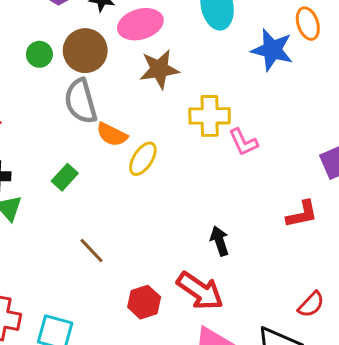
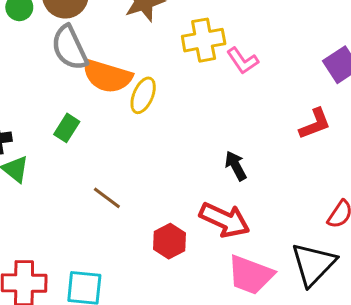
orange semicircle: (112, 134) -> (107, 76), size x1.5

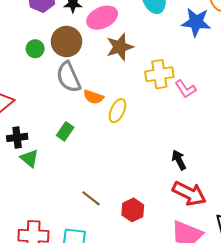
orange semicircle: (107, 76) -> (93, 97), size x0.6
brown line: (107, 198) -> (91, 198), moved
red arrow: (225, 220) -> (189, 193), moved

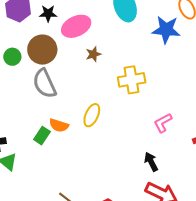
brown star: (120, 47) -> (93, 54), size x0.6
pink L-shape: (185, 89) -> (163, 123), moved, turned 95
orange semicircle: (93, 97) -> (59, 125), moved

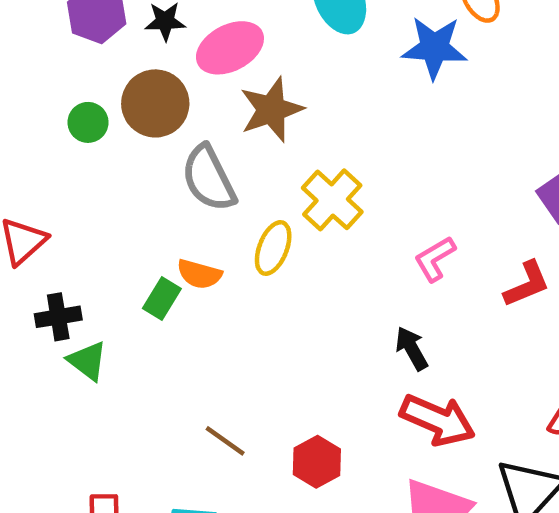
brown star: (93, 54) -> (271, 110), size x1.8
yellow cross: (132, 80) -> (332, 200), moved, turned -36
gray semicircle: (45, 84) -> (209, 178), moved

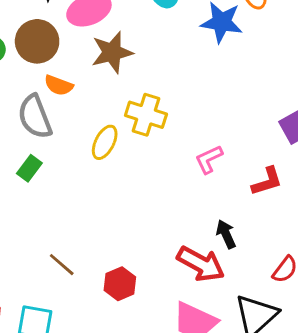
gray semicircle: (209, 178) -> (35, 117), moved
yellow cross: (332, 200) -> (146, 115), turned -30
orange semicircle: (199, 274) -> (59, 85), moved
black arrow: (412, 348) -> (226, 234), moved

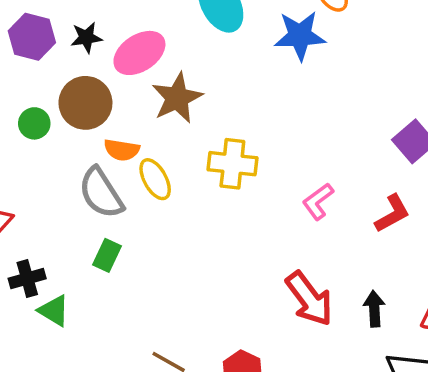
yellow ellipse: (105, 142) -> (155, 179), moved, turned -44
black arrow: (226, 234) -> (374, 309), moved, turned 32
red arrow: (201, 264) -> (309, 299), moved, turned 36

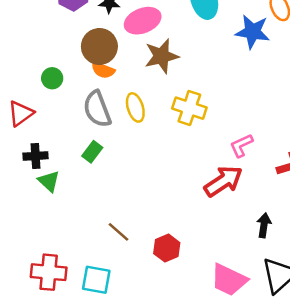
green circle: (34, 123) -> (52, 78), moved
orange semicircle: (122, 150) -> (103, 70), moved
red arrow: (309, 299) -> (223, 181), moved, turned -99

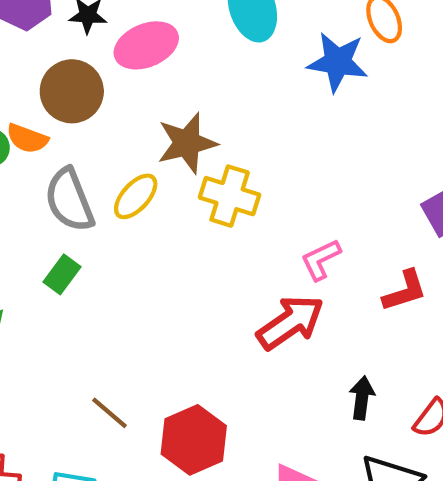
brown star: (162, 56) -> (187, 143), moved
orange semicircle: (103, 70) -> (27, 139), moved
yellow ellipse: (135, 107) -> (136, 196), turned 60
red hexagon: (167, 248) -> (194, 440), size x1.4

